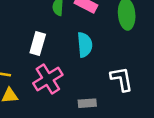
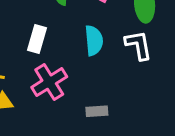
white L-shape: (122, 79) -> (138, 45), moved

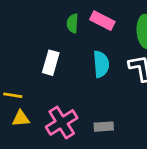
pink cross: (49, 82) -> (62, 122), moved

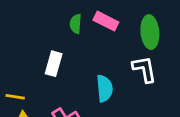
cyan semicircle: (101, 64) -> (105, 88), moved

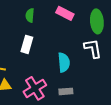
green semicircle: (76, 24) -> (30, 15), moved

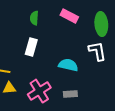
cyan semicircle: (64, 62) -> (68, 65), turned -72

